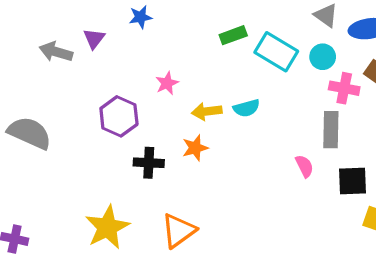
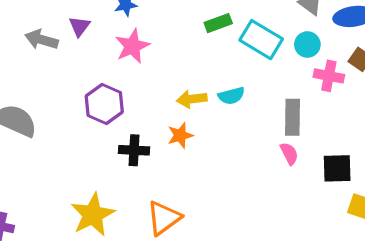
pink star: (167, 83) -> (132, 46), moved, size x1.5
gray rectangle: (331, 130) -> (293, 117), moved

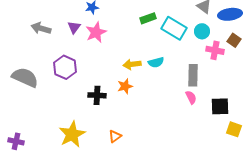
purple triangle: (79, 26) -> (74, 27), moved
purple hexagon: (104, 104) -> (65, 67), moved
orange triangle: (164, 218) -> (115, 136), size x0.6

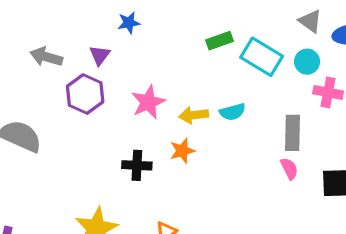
pink star: (96, 32) -> (148, 102), moved
purple hexagon: (65, 67) -> (85, 94), moved

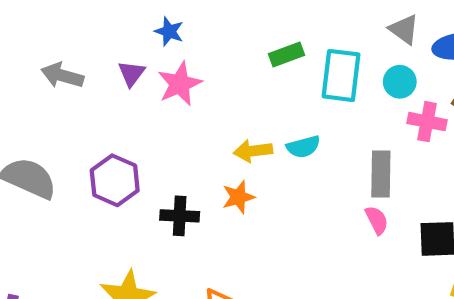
blue star: (129, 23) -> (169, 31), turned 30
cyan rectangle: (262, 57) -> (341, 75), turned 66
purple hexagon: (85, 94) -> (115, 180), moved
pink star: (148, 102) -> (180, 84), moved

